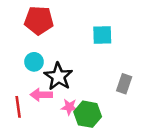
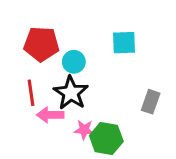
red pentagon: (39, 20) -> (41, 44), moved
cyan circle: (34, 62) -> (74, 62), moved
red line: (18, 107) -> (31, 93), moved

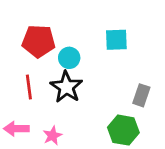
pink arrow: (50, 115) -> (16, 129), moved
pink star: (84, 130) -> (52, 136), moved, turned -30
green hexagon: (106, 139) -> (123, 130), moved

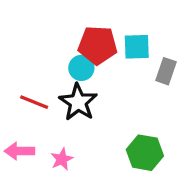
red pentagon: (39, 41) -> (98, 45), moved
red line: (29, 87) -> (34, 102), turned -60
gray rectangle: (141, 95) -> (166, 71), moved

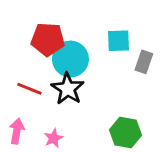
red pentagon: (98, 45) -> (48, 39), moved
cyan circle: (81, 68) -> (70, 59), size x1.6
pink arrow: (19, 151) -> (17, 131), turned 100

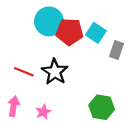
red pentagon: (48, 39) -> (70, 32), moved
cyan square: (118, 41) -> (96, 33), turned 36
cyan circle: (70, 59) -> (49, 21), moved

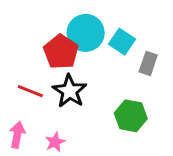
cyan circle: (49, 21) -> (86, 33), moved
red pentagon: (70, 32) -> (61, 52), moved, turned 30
green hexagon: (102, 107) -> (131, 116), moved

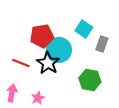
cyan circle: (86, 33) -> (59, 50), moved
red pentagon: (61, 52) -> (42, 36), turned 30

